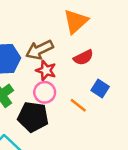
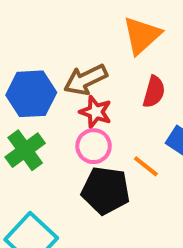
red semicircle: (83, 57) -> (154, 92), turned -48
black pentagon: (33, 117) -> (106, 190), moved

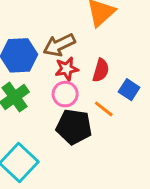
red semicircle: (154, 92) -> (101, 70), moved
red star: (96, 112) -> (67, 69), turned -30

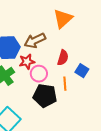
red star: (67, 69) -> (27, 62), moved
orange line: (104, 109) -> (65, 84), turned 48

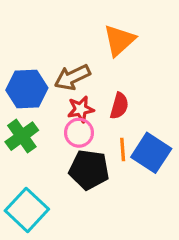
red star: (27, 62) -> (81, 109), moved
blue square: (82, 71) -> (151, 153), moved, size x1.6

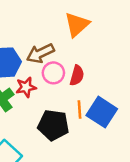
red star: (81, 109) -> (26, 87), moved
pink circle: (79, 133) -> (53, 73), moved

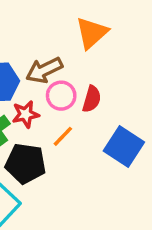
orange line: (80, 109) -> (63, 136), moved, turned 48
black pentagon: (53, 125) -> (26, 163), moved

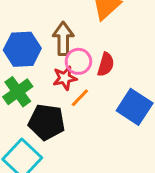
brown arrow: (44, 70) -> (63, 39), turned 116
red star: (26, 114) -> (65, 78), moved

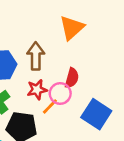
pink circle: (78, 61) -> (60, 93), moved

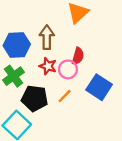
red star: (37, 90) -> (48, 66), turned 30
orange line: (50, 106) -> (65, 96), moved

